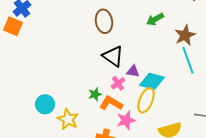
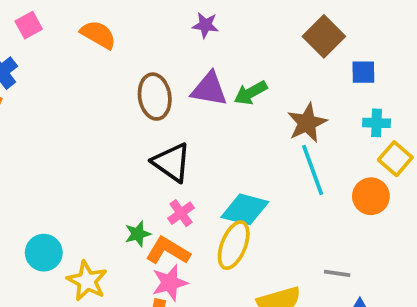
purple triangle: (133, 71) -> (209, 89), moved, size x1.5
pink star: (126, 120) -> (170, 283), moved

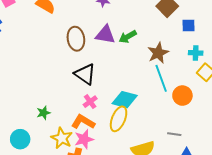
orange circle: (371, 196) -> (182, 96), moved
green star: (138, 234) -> (43, 113), moved
cyan circle: (44, 253) -> (20, 139), moved
yellow star: (87, 281) -> (62, 138), moved

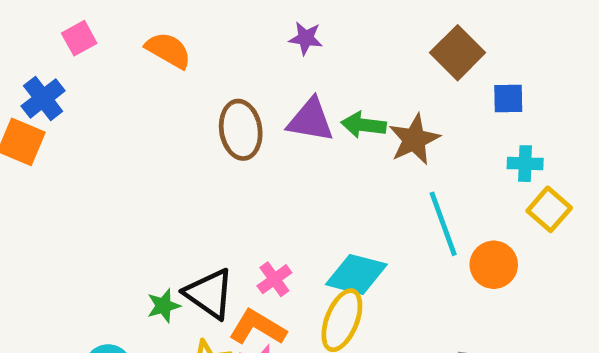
green arrow: (128, 37) -> (364, 125), turned 36
brown star: (158, 53) -> (414, 139), moved
black triangle: (85, 74) -> (209, 294), moved

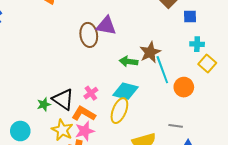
green arrow: (364, 125) -> (129, 62), moved
brown ellipse: (241, 130) -> (89, 35), moved
brown star: (414, 139) -> (150, 52), moved

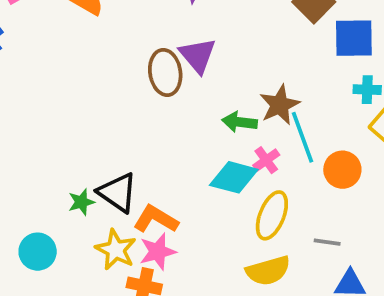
blue square: (190, 17) -> (354, 38), size x1.6
purple triangle: (106, 26) -> (198, 55), turned 40
pink cross: (91, 93) -> (266, 160), moved
yellow ellipse: (119, 111) -> (272, 215), moved

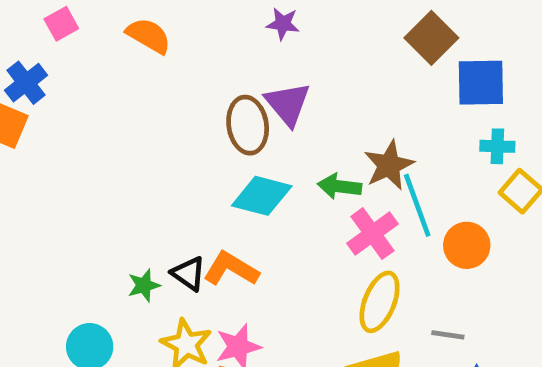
pink cross: (266, 160) -> (372, 234), size x1.5
cyan diamond: (234, 177) -> (262, 196), moved
black triangle: (118, 193) -> (189, 274), size x0.7
orange L-shape: (156, 219) -> (231, 269), moved

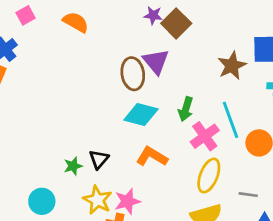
brown square: (431, 38) -> (176, 23), moved
brown star: (389, 165) -> (232, 66), moved
green arrow: (339, 186) -> (186, 109), turned -80
orange L-shape: (231, 269) -> (152, 157), moved
black triangle: (189, 274) -> (99, 159), turned 35

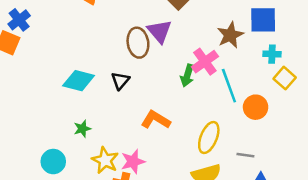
cyan diamond: (141, 114) -> (79, 81), moved
pink cross: (205, 136) -> (205, 62), moved
black triangle: (99, 159) -> (120, 81), moved

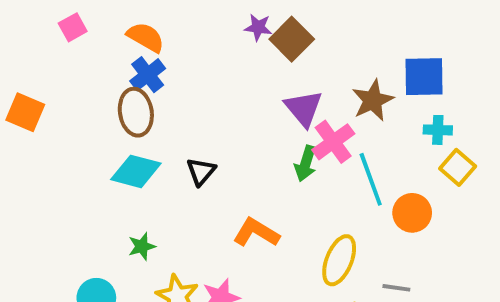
blue cross: (19, 20) -> (148, 75), moved
purple triangle: (159, 31) -> (304, 108), moved
brown ellipse: (138, 43) -> (136, 112), moved

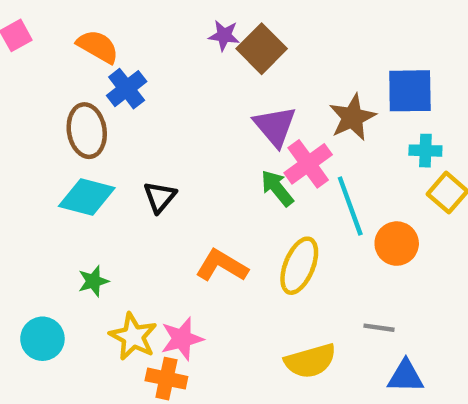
blue cross: (148, 75) -> (127, 89), moved
green arrow: (306, 164) -> (277, 188), turned 124
yellow ellipse: (339, 260) -> (299, 266), moved

